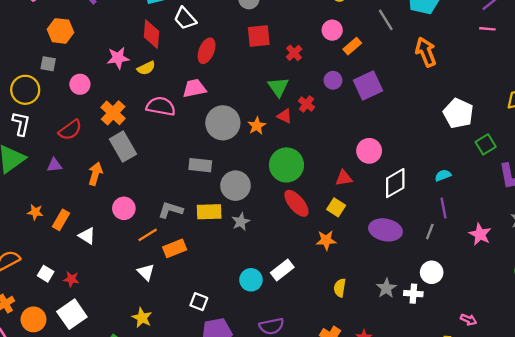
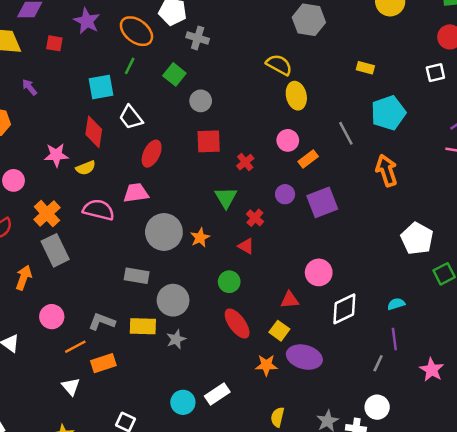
red triangle: (285, 116) -> (246, 246), moved
green circle: (286, 165) -> (229, 282), size x0.6
purple ellipse: (385, 230) -> (304, 357), moved

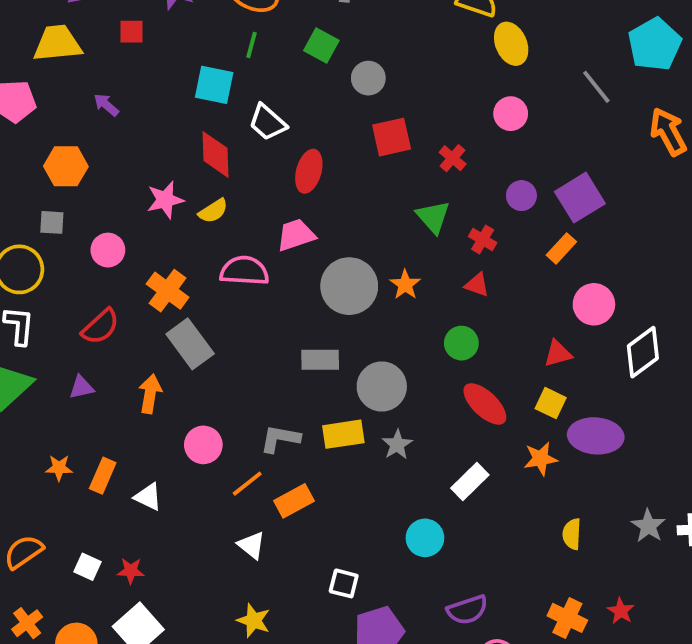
cyan square: (101, 87) -> (214, 85), turned 32
orange rectangle: (308, 159) -> (561, 248), moved
white rectangle: (217, 394) -> (470, 482), moved

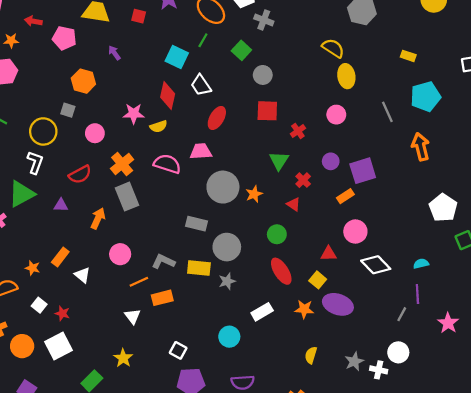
white diamond: (643, 352) -> (376, 265), turned 68
orange star: (59, 468) -> (33, 268), moved

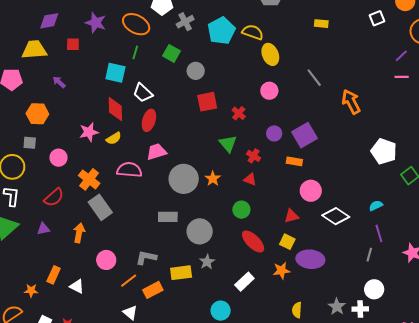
gray cross: (264, 20) -> (185, 22), turned -36
cyan pentagon: (426, 97) -> (221, 31), moved
red ellipse: (217, 118) -> (149, 120), moved
orange rectangle: (345, 196) -> (294, 161), turned 56
yellow rectangle: (199, 268) -> (181, 273), moved

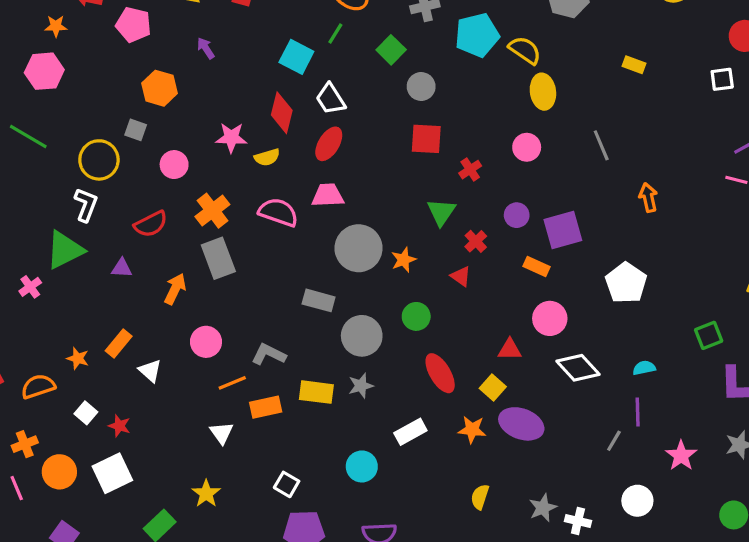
orange arrow: (351, 102) -> (648, 197), size x0.7
white pentagon: (384, 151) -> (626, 283), moved
green circle: (241, 210) -> (416, 316), moved
white circle: (374, 289) -> (637, 501), moved

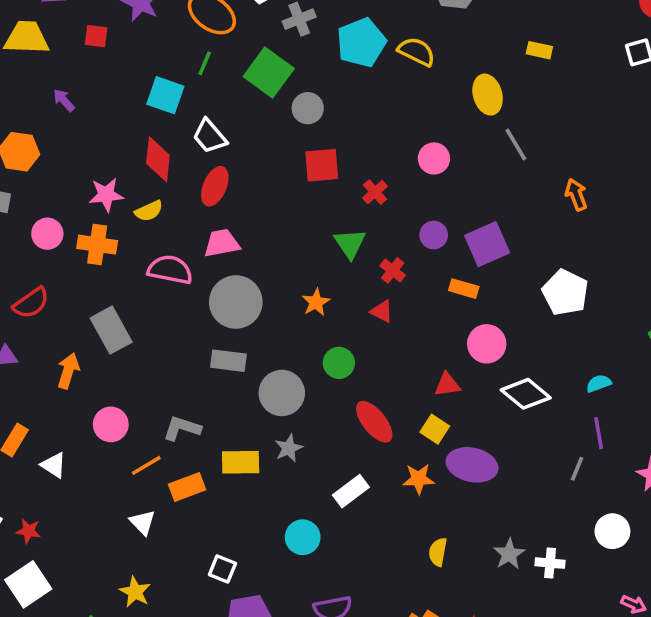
green square: (391, 50) -> (269, 72), size x1.5
yellow ellipse: (543, 92) -> (488, 95), moved
orange cross: (212, 211) -> (97, 245), moved, turned -36
gray circle: (359, 248) -> (236, 302), moved

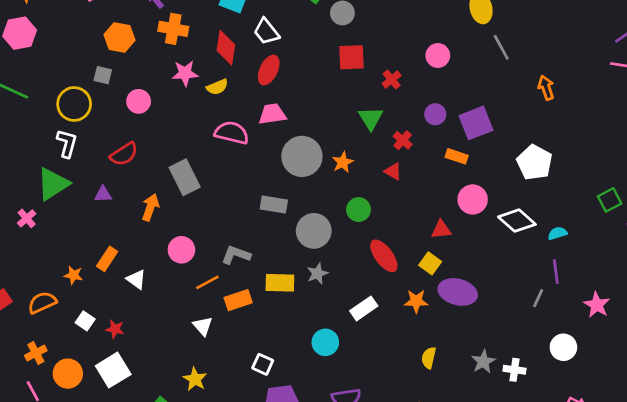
orange cross: (97, 245) -> (173, 29), moved
gray circle: (236, 302) -> (302, 156), moved
white diamond: (526, 394) -> (517, 221), moved

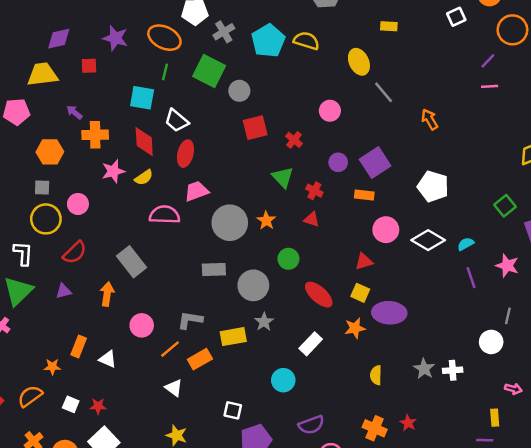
yellow circle: (74, 104) -> (46, 219), moved
gray line: (538, 298) -> (508, 316), moved
pink star: (597, 305) -> (507, 266), moved

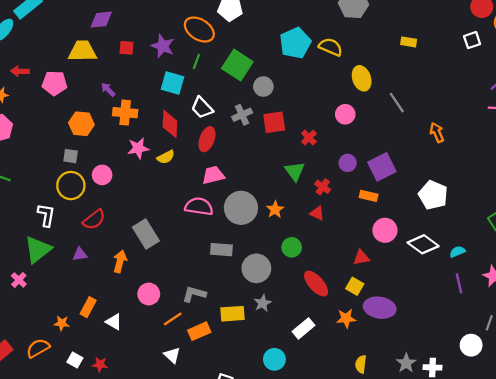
gray cross: (224, 32) -> (242, 115), moved
purple star: (115, 38) -> (163, 46), moved
yellow ellipse: (359, 62) -> (362, 78), moved
pink semicircle: (165, 215) -> (199, 206), moved

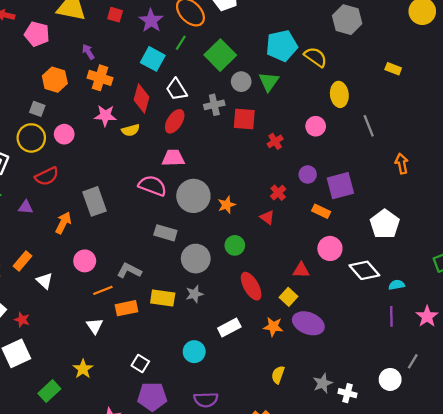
green triangle: (295, 171) -> (269, 82), moved

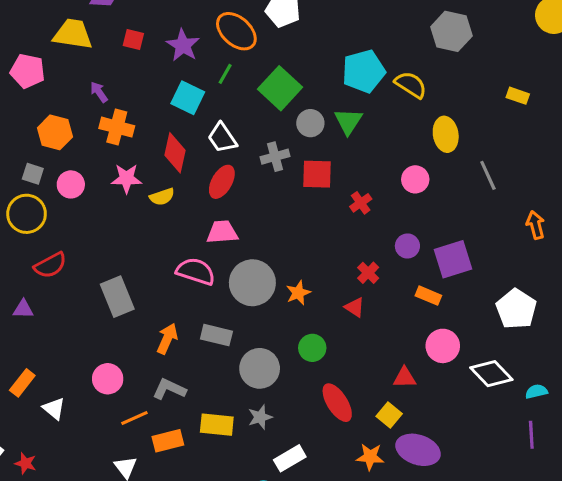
pink circle: (64, 134) -> (71, 184), moved
orange arrow: (63, 223) -> (167, 339), moved
white rectangle: (229, 327) -> (290, 458), moved

